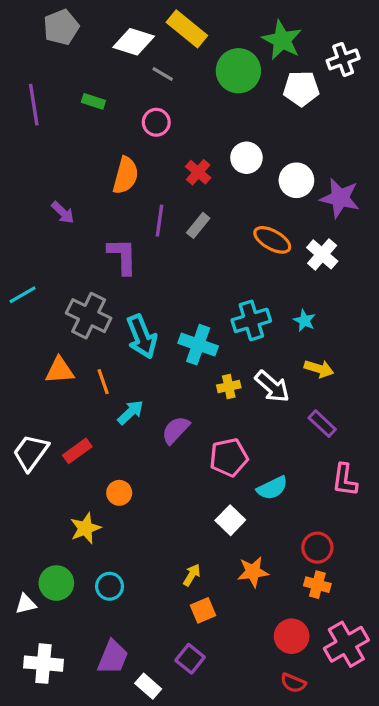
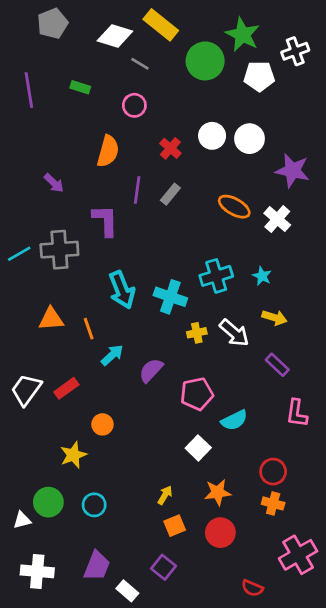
white circle: (296, 180) -> (250, 139), moved
gray cross: (89, 316) -> (59, 250), moved, turned -30
red circle: (292, 636) -> (220, 533), moved

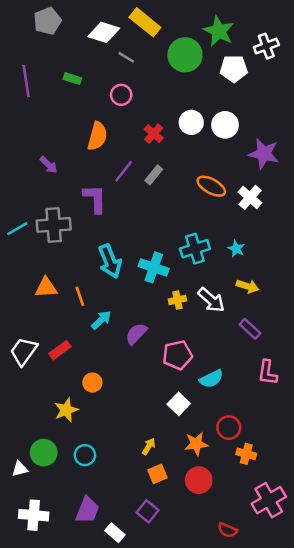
purple line: (137, 190) -> (124, 171), turned 30
red circle: (273, 472) -> (229, 428), moved

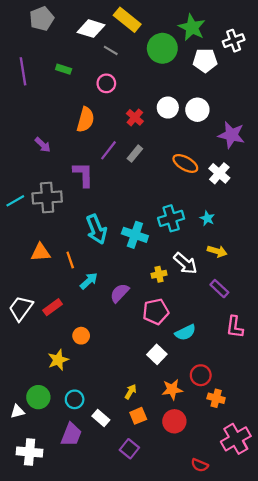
yellow cross: (177, 300) -> (159, 274), moved
purple trapezoid: (87, 510) -> (71, 434), moved
white rectangle: (115, 533) -> (101, 418), moved

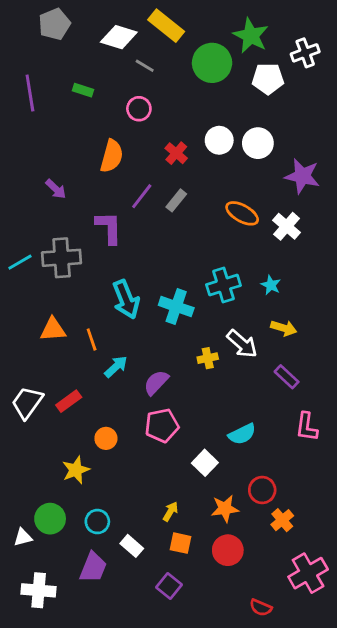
pink pentagon: (156, 312) -> (162, 425), moved
orange cross: (216, 398) -> (282, 520), turned 35
orange square: (138, 416) -> (180, 543), turned 35

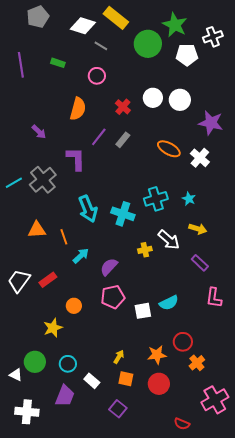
gray cross: (62, 258) -> (43, 180), turned -36
white square: (205, 463) -> (143, 311), moved, turned 36
white triangle: (23, 537) -> (16, 375), turned 40

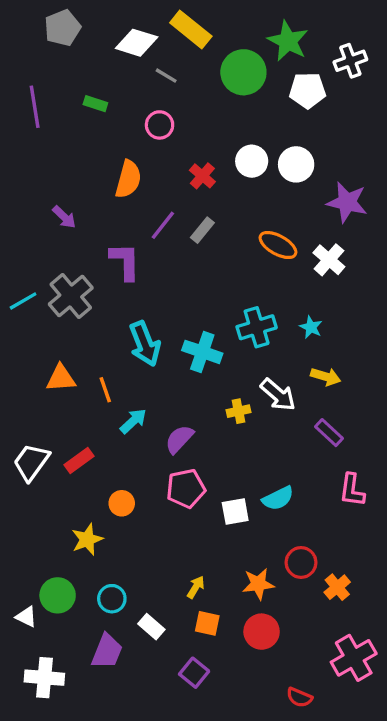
orange cross: (197, 363) -> (337, 587), moved

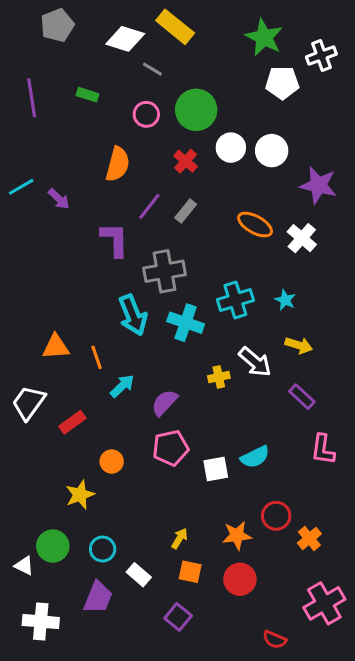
green circle: (243, 72) -> (196, 110), moved
gray cross: (71, 296) -> (164, 271), moved, turned 30
cyan line: (23, 301) -> (21, 187), moved
white trapezoid: (31, 462) -> (29, 403), moved

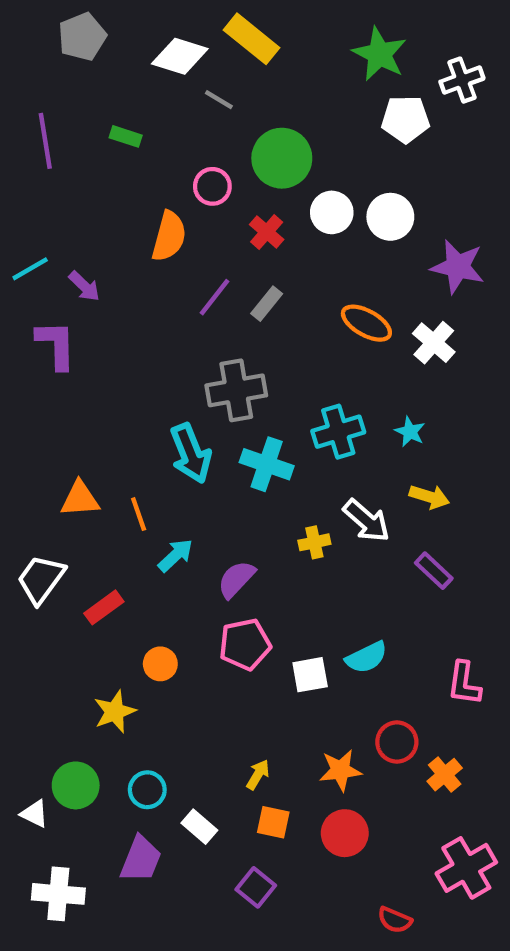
pink circle: (146, 114) -> (212, 186), moved
purple L-shape: (115, 240) -> (56, 345), moved
pink L-shape: (323, 449) -> (464, 683), moved

